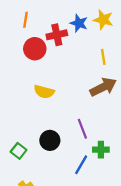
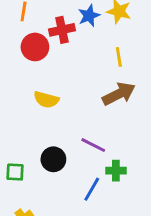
blue star: (79, 23) -> (89, 16), turned 30
purple line: (82, 129) -> (93, 145), turned -42
green square: (19, 151) -> (15, 172), turned -35

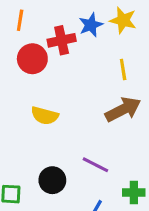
green cross: (116, 171) -> (134, 192), moved

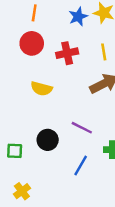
orange line: (20, 20) -> (34, 13), moved
red cross: (62, 40) -> (67, 53), moved

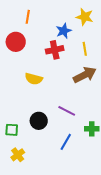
blue star: (78, 17) -> (64, 31), moved
red circle: (32, 43) -> (16, 42), moved
yellow cross: (22, 191) -> (18, 155), moved

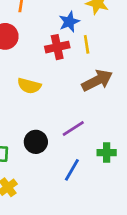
yellow line: (85, 49) -> (87, 44), moved
purple line: (67, 111) -> (73, 128), turned -60

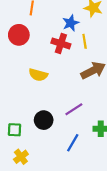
red cross: (57, 47) -> (61, 43), turned 30

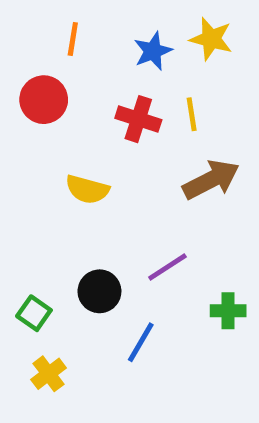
blue star: (71, 23) -> (153, 51), moved
green square: (14, 130) -> (34, 313), turned 32
blue line: (73, 143) -> (141, 342), moved

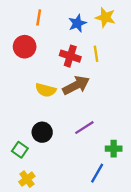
brown arrow: (211, 180) -> (76, 85), moved
black circle: (99, 291) -> (42, 132), moved
blue line: (141, 342) -> (97, 173), moved

